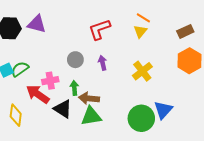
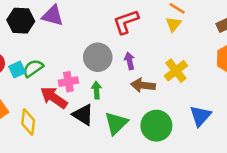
gray circle: (75, 60) -> (98, 57), size x1.5
brown arrow: (89, 98) -> (143, 85), moved
green triangle: (91, 116) -> (116, 123), turned -35
green circle: (141, 118) -> (156, 126), moved

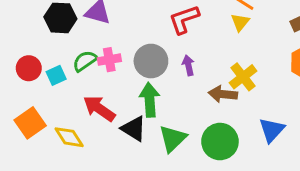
green semicircle: (33, 68) -> (85, 61), moved
pink cross: (68, 82) -> (109, 60), moved
brown arrow: (143, 85) -> (223, 94), moved
green arrow: (97, 90) -> (150, 100), size x1.6
yellow diamond: (28, 122) -> (69, 137), turned -40

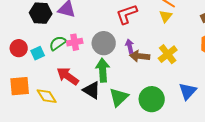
brown arrow: (223, 94) -> (140, 56), moved
orange square: (30, 123) -> (20, 86), turned 30

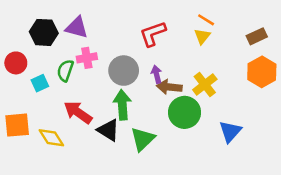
pink cross: (75, 42) -> (87, 58), moved
green semicircle: (58, 43) -> (65, 71), turned -36
red circle: (19, 48) -> (16, 63), moved
green circle: (152, 99) -> (185, 112), moved

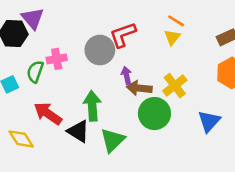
purple triangle: (77, 27) -> (33, 18), moved, turned 35
gray circle: (124, 71) -> (100, 50), moved
blue triangle: (230, 131) -> (209, 121), moved

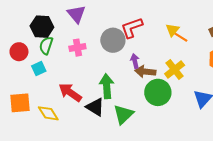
purple triangle: (33, 18) -> (76, 14), moved
orange line: (176, 21) -> (181, 37), moved
green semicircle: (35, 72) -> (46, 45), moved

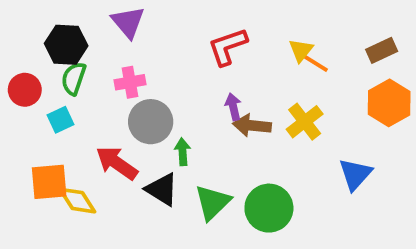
gray circle: (113, 40) -> (151, 122), moved
green arrow: (107, 86) -> (183, 152), size x0.6
green circle: (158, 92) -> (269, 208), moved
orange square: (20, 103) -> (49, 182), moved

